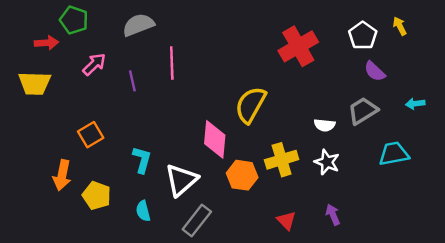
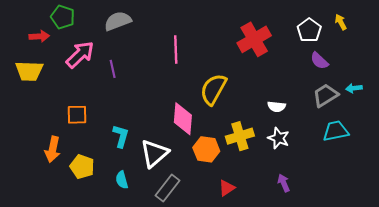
pink line: (172, 63) -> (176, 50), moved
pink arrow: (94, 64) -> (80, 55), size x1.4
gray trapezoid: (363, 111) -> (325, 95), moved
orange square: (91, 135) -> (77, 115), turned 30
red triangle: (286, 221) -> (227, 188), moved, turned 42

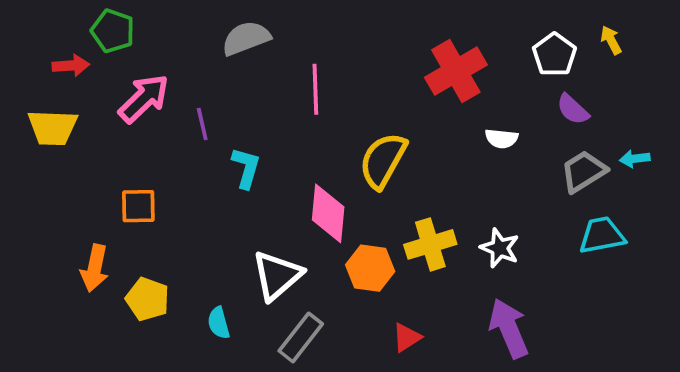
gray semicircle: (118, 21) -> (246, 38), moved
white semicircle: (277, 107) -> (502, 139), moved
cyan L-shape: (121, 136) -> (246, 168), moved
purple arrow: (284, 183) -> (509, 328), size x1.8

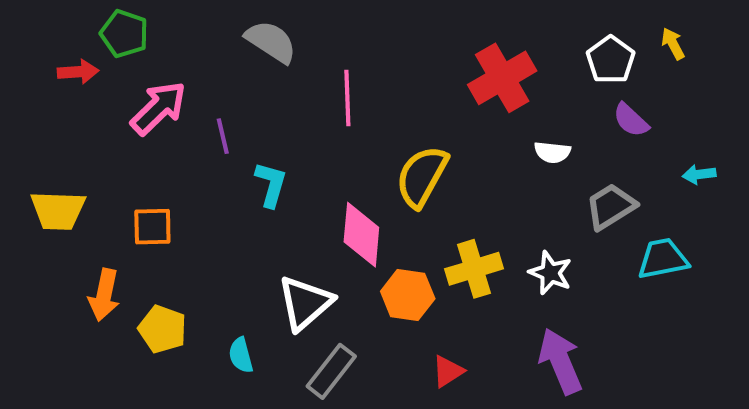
gray semicircle: (246, 38) -> (271, 42), turned 54
yellow trapezoid: (53, 128) -> (58, 211), moved
gray trapezoid: (584, 171) -> (611, 207), moved

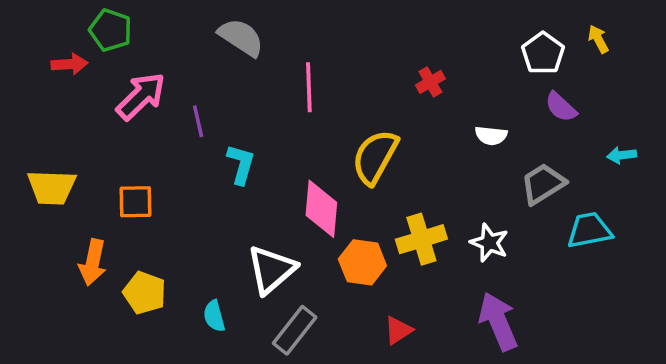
red cross: (502, 78) -> (430, 82), moved, size x0.5

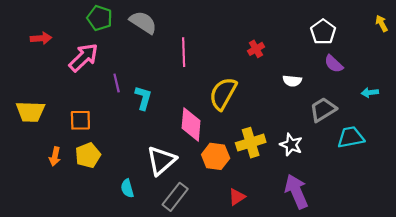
green pentagon: (111, 30) -> (100, 18), moved
yellow arrow: (598, 39) -> (382, 23), moved
purple line: (198, 121) -> (117, 83), moved
orange arrow: (93, 262) -> (55, 156), size x0.7
yellow pentagon: (145, 293) -> (88, 155), moved, turned 30

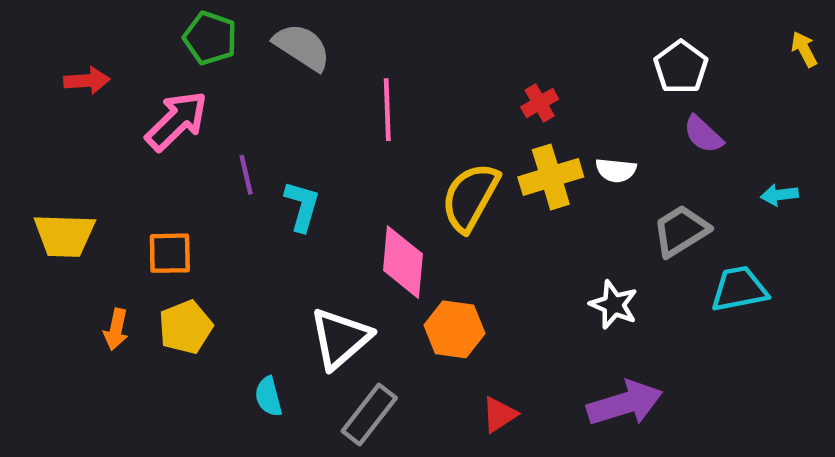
yellow cross: (251, 143) -> (551, 177), moved
purple arrow: (296, 191) -> (625, 403), turned 96

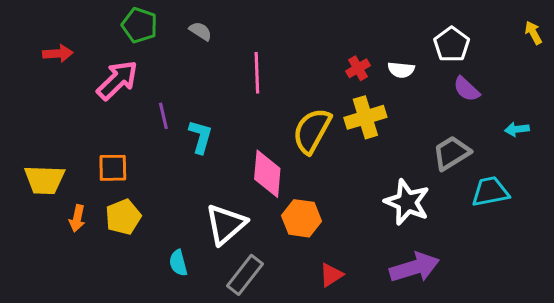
gray semicircle: (302, 47) -> (200, 31), size x0.6
white semicircle: (616, 170) -> (401, 70), moved
yellow trapezoid: (64, 235) -> (44, 180), moved
white star: (614, 305) -> (407, 202), size x1.4

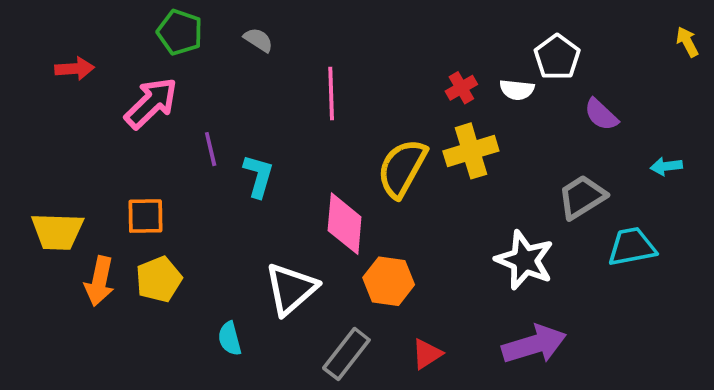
white pentagon: (452, 45) -> (557, 57), moved
orange arrow: (77, 218) -> (99, 281), size x1.4
gray rectangle: (245, 275) -> (346, 354), moved

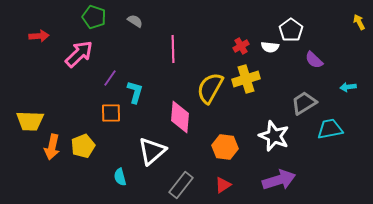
purple line: (211, 149) -> (110, 78), turned 48
orange square: (145, 216) -> (111, 113), moved
orange hexagon: (389, 281) -> (225, 147), moved

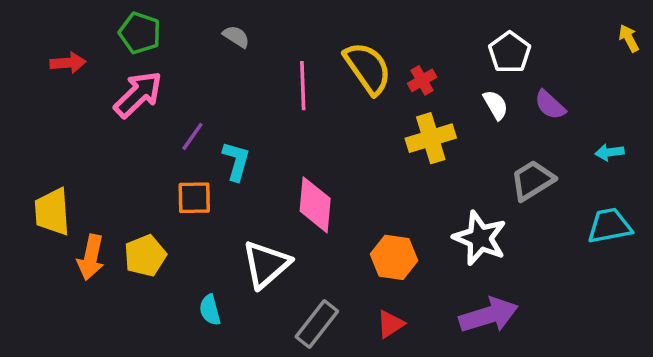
green pentagon: (94, 17) -> (140, 33), moved
white semicircle: (270, 47) -> (496, 105), moved, turned -126
yellow semicircle: (210, 88) -> (368, 68), moved, turned 116
yellow trapezoid: (30, 121) -> (52, 212), turned 84
cyan trapezoid: (330, 129) -> (610, 226), moved

